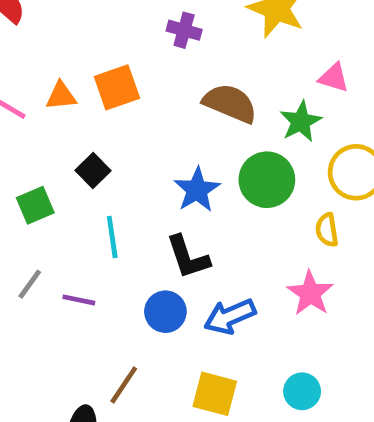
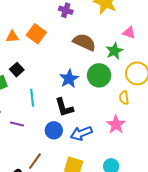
orange square: (117, 87) -> (36, 34), turned -36
black square: (93, 170) -> (17, 70), moved

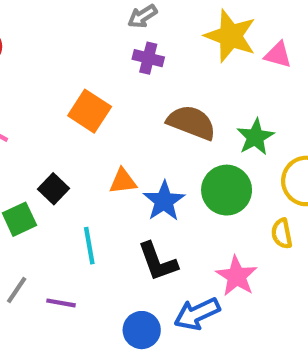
pink triangle: (129, 33) -> (278, 55), moved
orange triangle: (12, 37) -> (123, 181), moved
pink star: (116, 125) -> (237, 276), moved
blue circle: (54, 130) -> (142, 330), moved

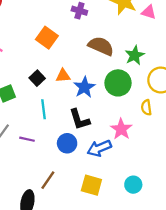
black square: (54, 189) -> (37, 78), moved
blue circle: (142, 330) -> (67, 143), moved

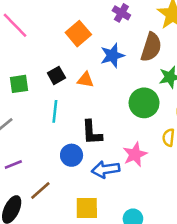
brown semicircle: (101, 46) -> (151, 47), moved, turned 70
blue star: (84, 87) -> (112, 55), moved
purple line: (27, 139) -> (13, 164), moved, turned -49
yellow square: (91, 185) -> (87, 208), turned -30

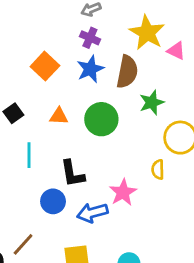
blue star: (112, 55) -> (90, 69), moved
black square: (56, 75) -> (13, 113), moved
green circle: (144, 103) -> (101, 119), moved

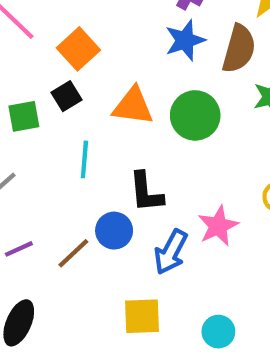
orange square: (45, 66) -> (78, 49), moved
orange triangle: (59, 116) -> (133, 106), size x1.5
blue arrow: (92, 213) -> (171, 252), turned -52
brown line: (23, 244) -> (73, 253), moved

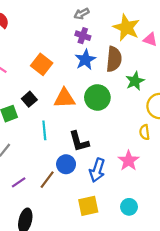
orange square: (78, 49) -> (42, 64), moved
pink star: (218, 226) -> (129, 161), moved

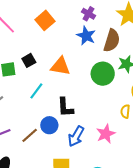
blue star: (85, 60) -> (86, 36), turned -30
orange square: (42, 64) -> (45, 20), moved
green circle: (97, 97) -> (103, 74), moved
cyan line: (44, 130) -> (36, 91), turned 30

